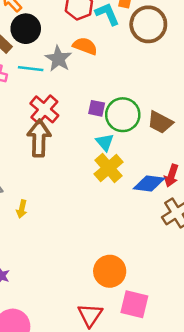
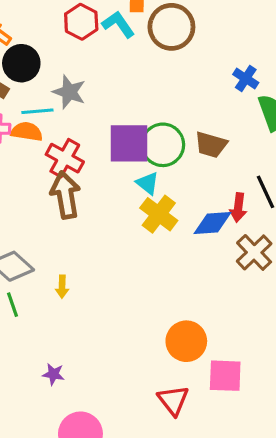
orange semicircle: (85, 46) -> (27, 132), moved
purple square: (97, 108) -> (129, 143), size x2.0

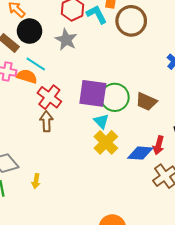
gray star: (69, 92) -> (66, 40), moved
cyan line: (37, 111) -> (36, 64), turned 30
brown arrow: (65, 195) -> (46, 121), size x0.7

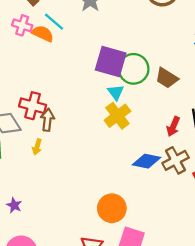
red cross: (49, 97) -> (33, 106), moved, turned -30
brown arrow: (46, 121) -> (47, 120), moved
blue diamond: (140, 153) -> (147, 161), moved

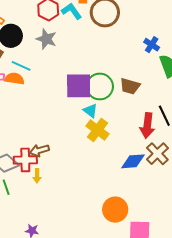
red cross: (33, 106) -> (25, 160), moved
brown arrow: (47, 120) -> (39, 150), turned -96
red arrow: (173, 127) -> (147, 126), size x1.4

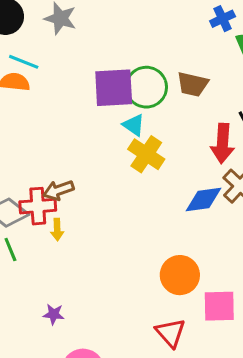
blue cross: (152, 45) -> (223, 19), turned 35

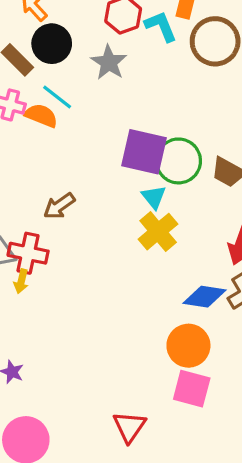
brown arrow: (59, 190) -> (59, 206), moved, turned -32
yellow arrow: (57, 229) -> (21, 281), moved
orange circle: (180, 275) -> (188, 346), moved
pink square: (219, 306) -> (192, 389), moved

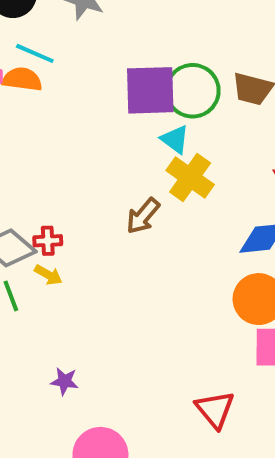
brown arrow: (59, 206) -> (143, 216), moved
red cross: (28, 253) -> (48, 241), size x0.6
yellow arrow: (21, 281) -> (48, 275), turned -60

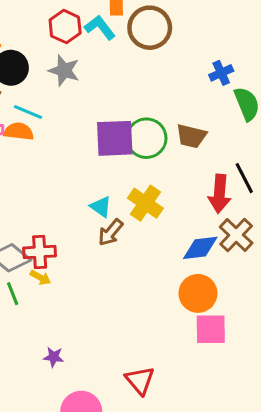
cyan triangle: (175, 139) -> (101, 207), moved
red cross: (48, 241) -> (40, 252), size x1.5
red triangle: (215, 409) -> (140, 380), moved

